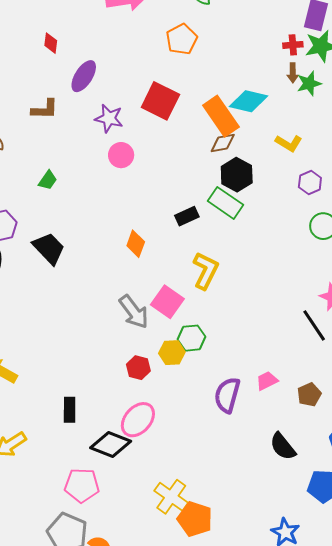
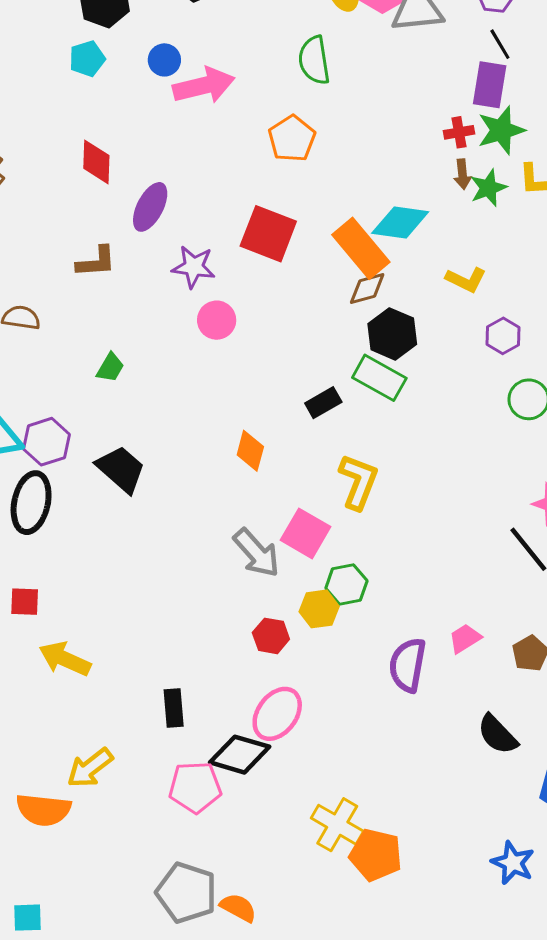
red diamond: (51, 43) -> (96, 162), size x1.4
pink pentagon: (82, 485) -> (195, 787), moved

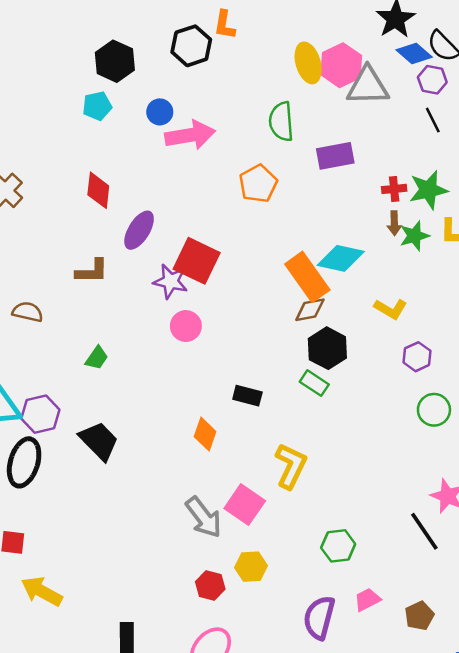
purple rectangle: (490, 85) -> (335, 156), moved, turned 66
red square: (268, 234) -> (197, 261), moved
green rectangle: (379, 378) -> (314, 383), size x0.7
black rectangle: (323, 403) -> (247, 396), moved, turned 40
green hexagon: (346, 585) -> (338, 546), moved

